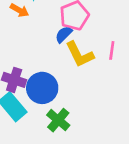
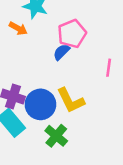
yellow L-shape: (80, 54) -> (71, 100), moved

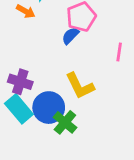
blue circle: (40, 104) -> (49, 108), moved

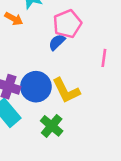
blue circle: (49, 108) -> (36, 87), moved

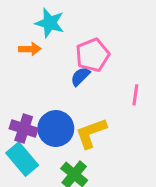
orange arrow: (14, 19) -> (30, 49), turned -30
yellow L-shape: (66, 91) -> (91, 133), turned 96

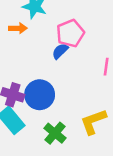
yellow L-shape: (91, 133) -> (93, 122), moved

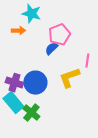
yellow L-shape: (93, 122) -> (69, 78), moved
green cross: (55, 133) -> (31, 113), moved

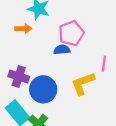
blue semicircle: (51, 49) -> (62, 50), turned 40
purple cross: (14, 83) -> (19, 76), moved

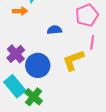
pink pentagon: (71, 33) -> (87, 15), moved
purple cross: (19, 76) -> (16, 54), turned 30

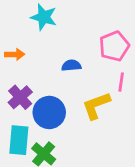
orange arrow: (20, 11) -> (15, 54), moved
cyan rectangle: (15, 86) -> (19, 140), turned 45

